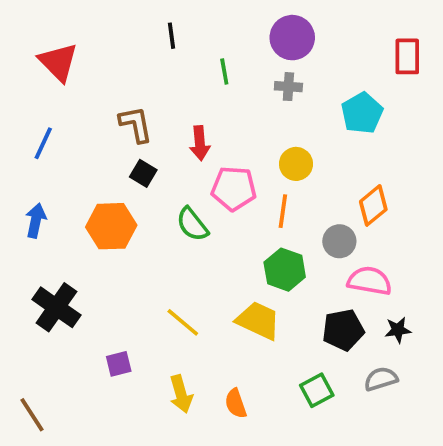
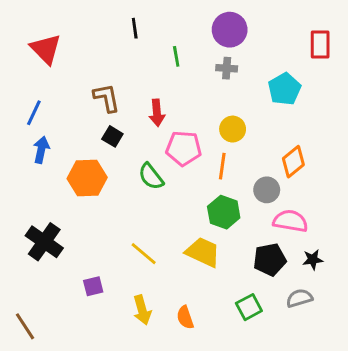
blue arrow: (36, 221) -> (41, 150), moved

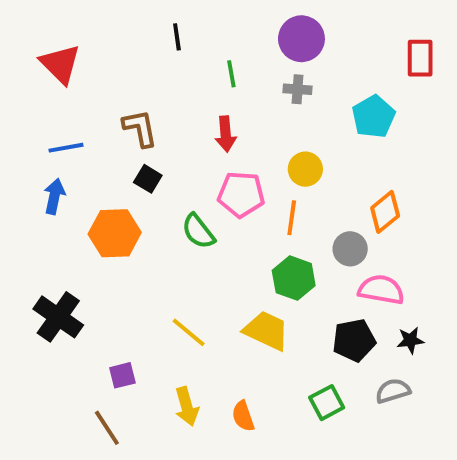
blue line: (34, 113) -> (66, 148), moved, turned 55
red arrow: (157, 113) -> (226, 134), moved
brown line: (25, 326) -> (107, 428), moved

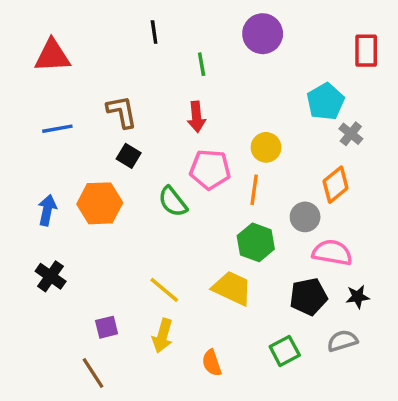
red triangle: (60, 64) -> (52, 56), turned -48
gray cross: (298, 89) -> (351, 134), moved, turned 35
blue arrow: (54, 196) -> (47, 210), moved
black cross: (58, 317) -> (51, 276), size x0.7
yellow arrow: (187, 406) -> (163, 336), moved, turned 32

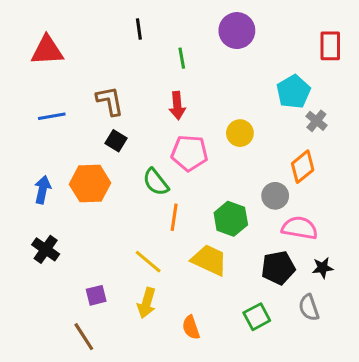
orange line: (254, 190) -> (174, 217), moved
gray semicircle: (342, 341) -> (309, 308), turned -92

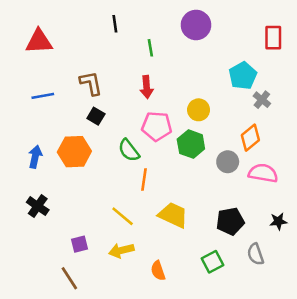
green hexagon: (231, 219) -> (191, 144), moved
pink semicircle: (300, 228) -> (263, 173), moved
black star: (323, 268) -> (278, 221), moved
yellow arrow: (147, 303) -> (121, 250), turned 60

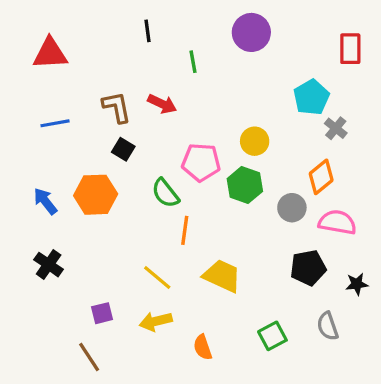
red arrow: (147, 87) -> (162, 104), moved, turned -60
blue arrow: (35, 157) -> (45, 201), turned -50
black pentagon: (230, 221) -> (308, 268), moved

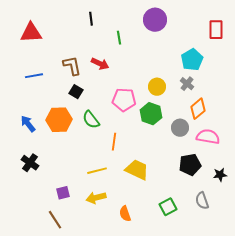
gray cross: (336, 128) -> (187, 84), moved
green semicircle: (165, 193) -> (91, 120), moved
yellow line: (157, 277) -> (97, 171), turned -54

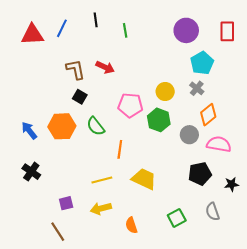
purple circle: (155, 20) -> (186, 30), moved
green line: (119, 38) -> (125, 30), moved
blue line: (34, 76) -> (62, 28), moved, turned -54

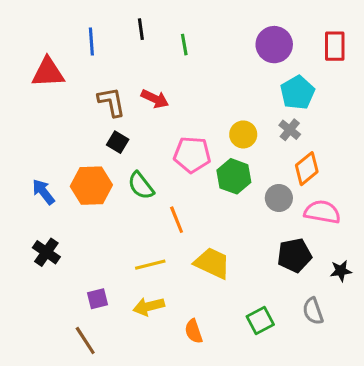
blue line: (62, 28) -> (91, 41), turned -30
red triangle: (32, 35) -> (48, 72), moved
orange line: (120, 149) -> (177, 220), turned -30

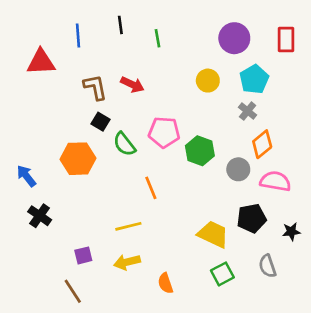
yellow circle: (243, 134) -> (208, 81), moved
green semicircle: (141, 186) -> (124, 144), moved
blue arrow: (43, 192) -> (26, 176), moved
yellow trapezoid: (212, 263) -> (213, 234), moved

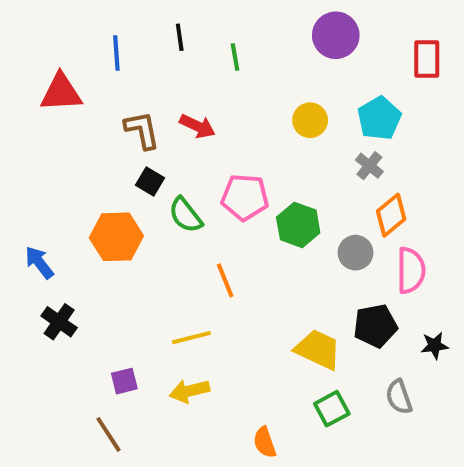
purple circle: (234, 38) -> (336, 35), moved
pink semicircle: (275, 181) -> (411, 270), turned 80
orange semicircle: (165, 283) -> (265, 442), moved

